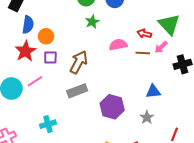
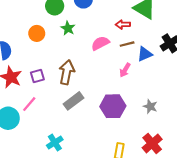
orange circle: (46, 36) -> (37, 33), moved
pink arrow: (161, 47) -> (125, 70), moved
blue triangle: (153, 91) -> (145, 54), moved

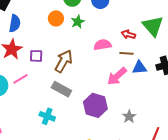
orange circle: (37, 33) -> (56, 18), moved
pink arrow: (125, 70) -> (117, 76), size x1.5
gray rectangle: (74, 101) -> (61, 89), turned 48
cyan cross: (55, 143) -> (47, 116), moved, turned 35

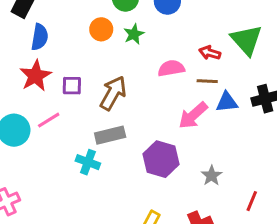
gray rectangle: (61, 89) -> (110, 135), turned -42
cyan cross: (47, 116) -> (88, 162), moved

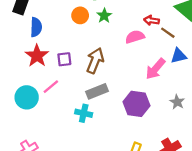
red arrow: (210, 53) -> (151, 20), moved
brown line: (207, 81) -> (168, 33), moved, turned 40
gray star: (212, 176) -> (177, 102), moved

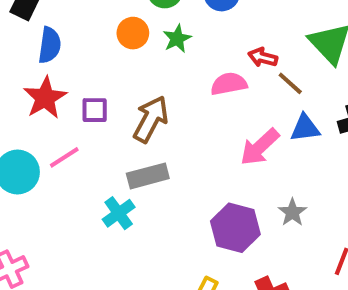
purple hexagon: (136, 104) -> (235, 228), moved
cyan cross: (84, 113) -> (119, 213), turned 35

